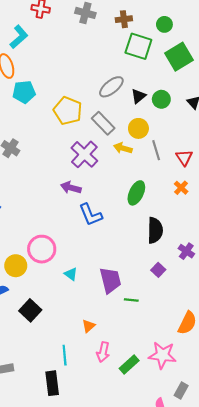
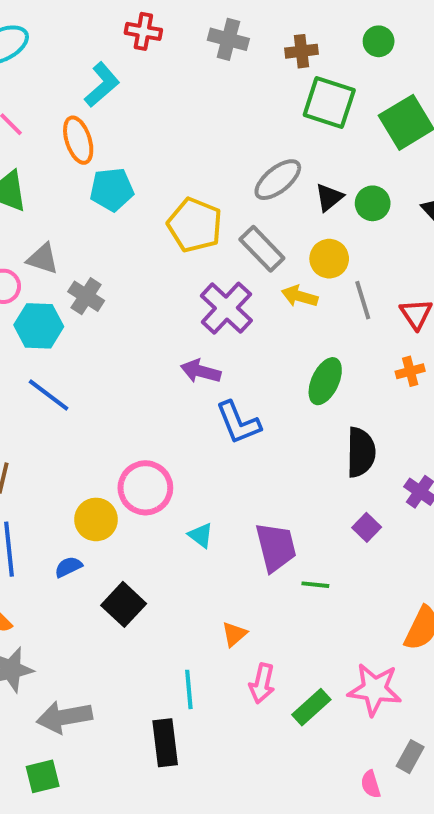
green circle: (164, 24) -> (379, 41), moved
orange cross: (181, 188) -> (410, 371), turned 32

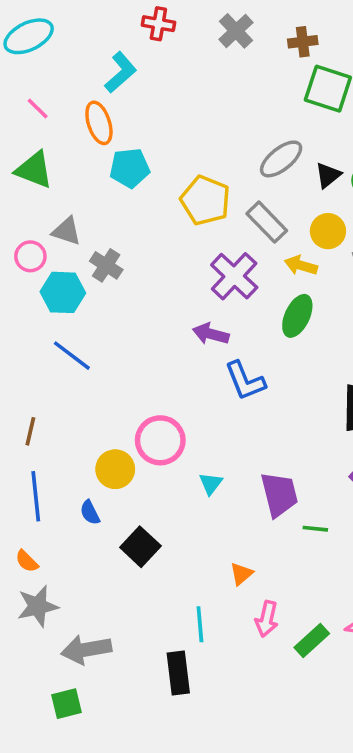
gray cross: (228, 39) -> (236, 31), turned 32
green ellipse: (325, 381) -> (297, 316), moved
cyan triangle: (201, 535) -> (211, 484), turned 30
blue semicircle: (68, 567) -> (90, 512), turned -90

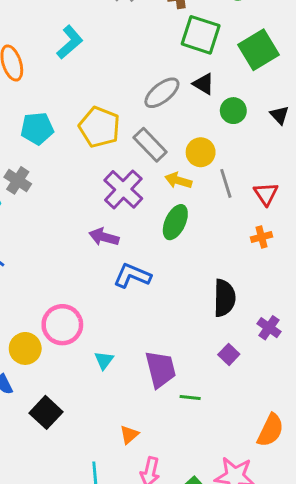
cyan L-shape: (121, 72) -> (70, 42), moved
cyan pentagon: (130, 168) -> (37, 128), moved
black triangle: (328, 175) -> (204, 84), moved, turned -50
blue L-shape: (245, 381) -> (132, 276), turned 135

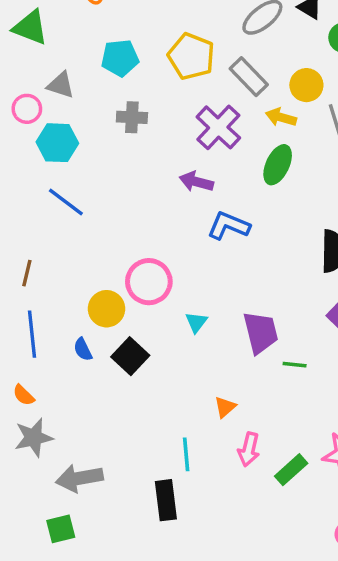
gray cross: (18, 180) -> (132, 117), moved, turned -30
black square: (46, 412) -> (130, 356), moved

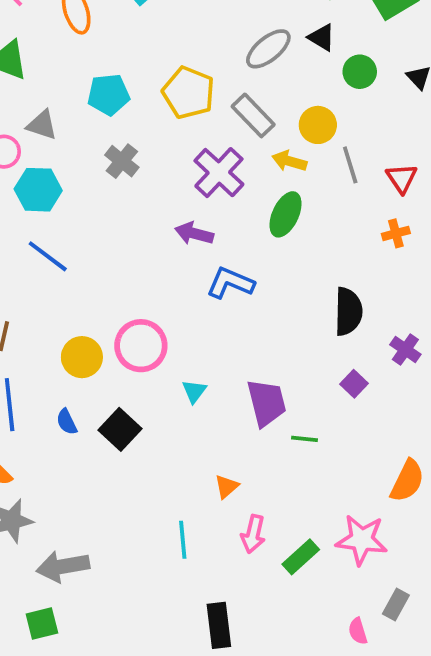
gray cross: (132, 117) -> (122, 161), turned 36
yellow circle: (107, 309) -> (82, 357), moved
black rectangle: (166, 500) -> (219, 625), moved

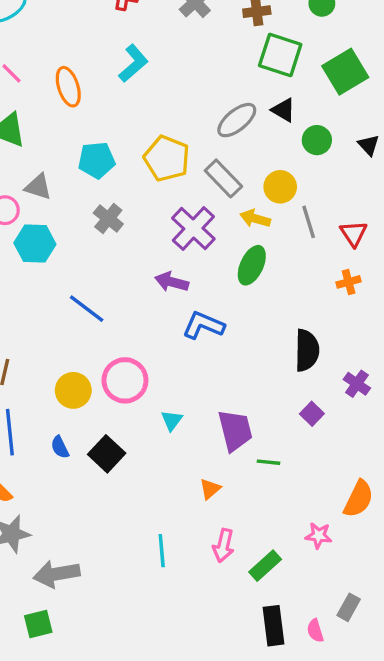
blue line: (48, 256) -> (87, 309), moved
orange triangle: (227, 487) -> (210, 489), moved
pink star: (362, 540) -> (319, 536), moved, size x0.6
black rectangle: (219, 625) -> (273, 626), moved

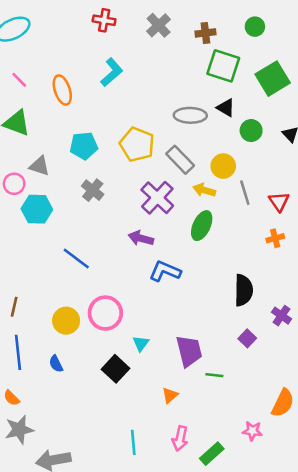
gray ellipse: (237, 120) -> (190, 115), turned 40
black square: (107, 454) -> (115, 369), moved

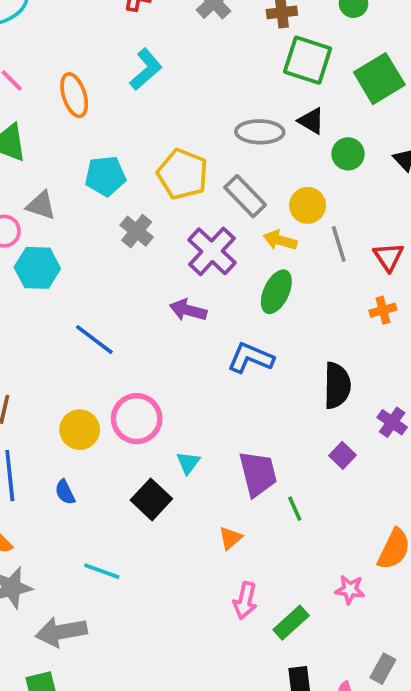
gray cross: (93, 190) -> (137, 231), moved
blue L-shape: (165, 271) -> (251, 358), moved
green line: (214, 375) -> (295, 509), turned 60
cyan line: (133, 442) -> (102, 571), moved, turned -65

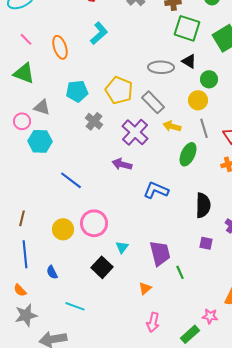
yellow circle: (308, 205) -> (198, 100), moved
green ellipse: (276, 292) -> (188, 154), moved
purple square: (342, 455) -> (206, 243), turned -32
blue semicircle: (65, 492) -> (52, 272), moved
green rectangle: (291, 623) -> (190, 334), moved

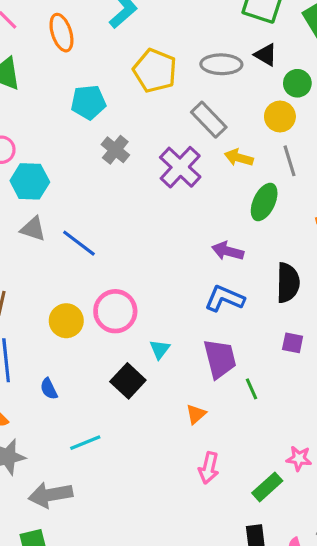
yellow pentagon: (119, 90) -> (155, 71), moved
gray triangle: (42, 107) -> (33, 229), moved
purple arrow: (122, 164) -> (228, 251), moved
blue L-shape: (156, 190) -> (225, 299), moved
cyan line: (75, 306) -> (85, 443), turned -42

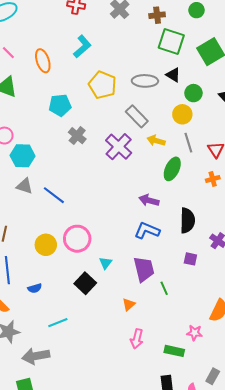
blue semicircle: (49, 389) -> (35, 288), turned -80
green rectangle: (267, 487) -> (174, 351), turned 54

